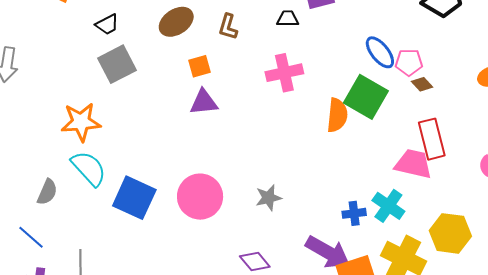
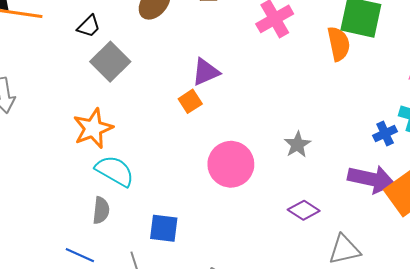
orange square: (199, 66) -> (190, 101), moved
gray semicircle: (47, 192) -> (101, 210), moved
blue square: (134, 198) -> (164, 228), moved, size x0.7

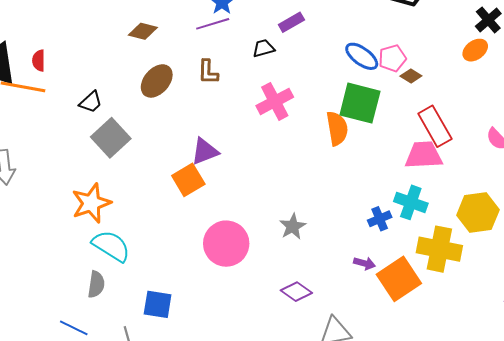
orange square: (190, 101) -> (188, 180), size x1.4
purple arrow: (371, 179) -> (364, 263), size x0.5

